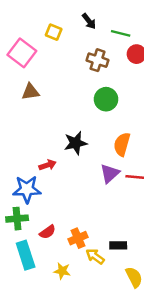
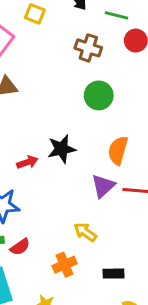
red arrow: (48, 165) -> (27, 162), moved
red semicircle: (48, 232) -> (20, 247), moved
yellow arrow: (95, 256) -> (85, 232), moved

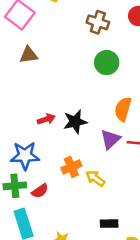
black star: (62, 149) -> (75, 122), moved
orange cross: (65, 265) -> (71, 167), moved
black rectangle: (114, 274) -> (109, 224), moved

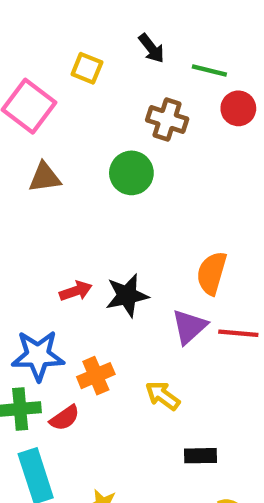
green circle: (107, 63) -> (131, 173), moved
orange cross: (71, 167) -> (96, 376), moved
black rectangle: (109, 224) -> (200, 456), moved

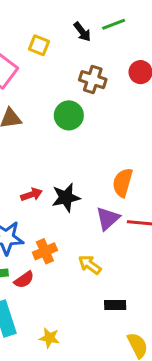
green line: (209, 71) -> (114, 24), moved, turned -35

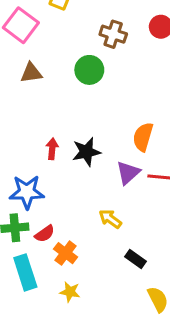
red arrow: (32, 195) -> (52, 149), turned -66
orange cross: (45, 251) -> (66, 253), moved, turned -30
black rectangle: (115, 305) -> (136, 259), turned 36

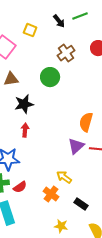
brown cross: (113, 34) -> (66, 53), turned 36
black star: (86, 152) -> (24, 104), moved
orange cross: (66, 253) -> (51, 194), moved
yellow star: (70, 292) -> (61, 226), moved

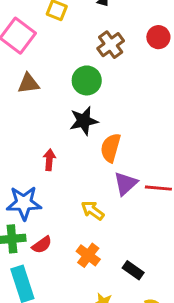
black star: (24, 104) -> (84, 121), moved
orange semicircle: (86, 122) -> (111, 148), moved
yellow arrow: (64, 177) -> (93, 211), moved

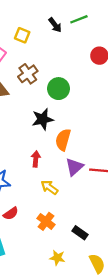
brown cross: (111, 45) -> (28, 74), moved
green circle: (87, 80) -> (58, 89), moved
red arrow: (49, 160) -> (36, 159), moved

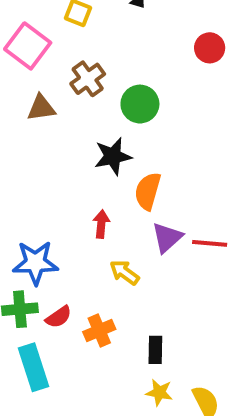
orange cross: (46, 221) -> (99, 330), moved, turned 30
black rectangle: (80, 233) -> (155, 350), moved, turned 56
yellow star: (57, 258) -> (159, 392), moved

